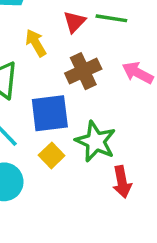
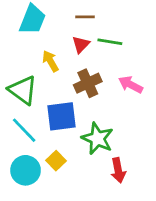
yellow square: (52, 155) -> (56, 161), moved

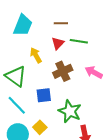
blue square: (61, 116) -> (44, 95), size x0.7

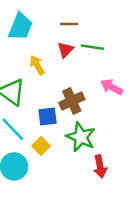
brown cross: (63, 71) -> (72, 101), moved
yellow square: (40, 127) -> (41, 146), moved

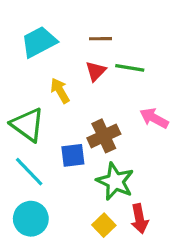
cyan trapezoid: (20, 27) -> (39, 42), turned -140
yellow square: (41, 146) -> (104, 225), moved

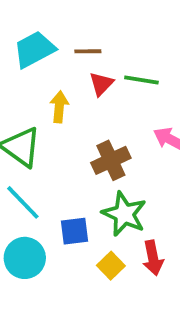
brown line: (101, 39) -> (88, 51), moved
yellow arrow: (60, 91) -> (59, 107), turned 35
blue square: (73, 155) -> (75, 231), moved

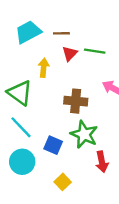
brown cross: (111, 160) -> (76, 101), turned 30
blue square: (75, 231) -> (53, 145), turned 30
yellow square: (111, 266) -> (63, 182), moved

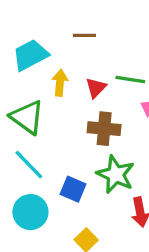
cyan trapezoid: (28, 32) -> (30, 55), moved
green line: (95, 51) -> (130, 80), moved
red triangle: (70, 54) -> (96, 88), moved

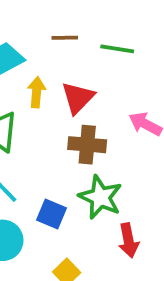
green line: (130, 80) -> (117, 49), moved
red triangle: (96, 88) -> (78, 98), size x1.4

